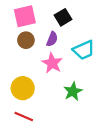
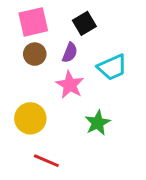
red line: (24, 116) -> (46, 161), moved

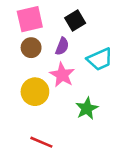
yellow circle: (30, 118) -> (35, 92), moved

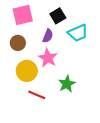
brown circle: (31, 48) -> (18, 43), moved
cyan trapezoid: (100, 59) -> (78, 33), moved
red line: (41, 142) -> (37, 95), moved

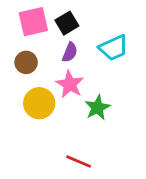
black square: (58, 16) -> (67, 23), moved
green star: (67, 84) -> (97, 108), moved
red line: (37, 95) -> (79, 161), moved

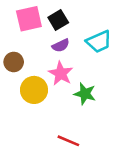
purple semicircle: (70, 52) -> (61, 45), turned 42
brown circle: (26, 62) -> (14, 62), moved
green star: (97, 108) -> (85, 94), turned -30

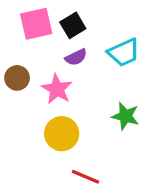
pink star: (61, 73) -> (57, 89), moved
yellow circle: (34, 90) -> (62, 134), moved
green star: (85, 94) -> (125, 116), moved

